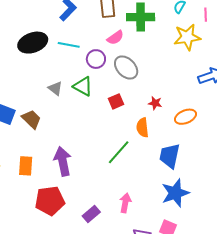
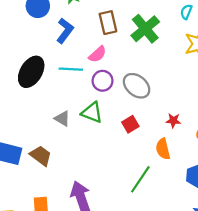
green cross: (141, 17) -> (145, 29), turned -32
pink semicircle: (115, 38) -> (97, 54), moved
black ellipse: (33, 43) -> (31, 72), turned -32

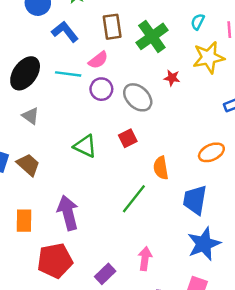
blue L-shape: (65, 31) -> (65, 32), turned -80
green triangle: (92, 112) -> (85, 146), moved
gray triangle: (62, 119) -> (31, 116), moved
red star: (173, 121) -> (172, 78), moved

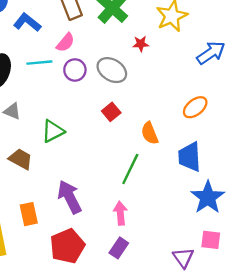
green triangle: (85, 146) -> (53, 131), moved, turned -40
pink arrow: (145, 259) -> (120, 213), moved

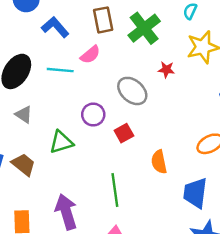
purple circle: (75, 70) -> (93, 115), moved
green line: (130, 169) -> (115, 190), moved, turned -44

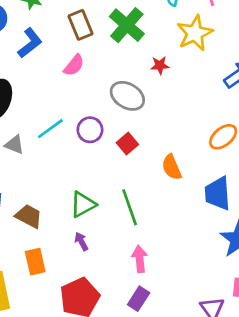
blue L-shape: (55, 27) -> (30, 43), turned 104
cyan line: (60, 70) -> (50, 129), moved, turned -30
green triangle: (61, 142) -> (83, 204), moved
brown trapezoid: (24, 165) -> (29, 216), moved
purple arrow: (66, 212) -> (81, 241), size x0.5

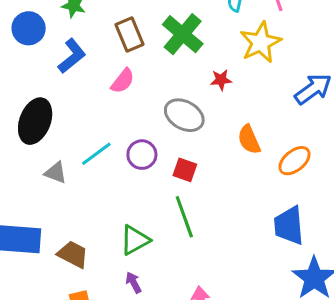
red square: (127, 144) -> (185, 170), turned -30
orange semicircle: (172, 167) -> (249, 140), moved
green line: (130, 207) -> (184, 217), moved

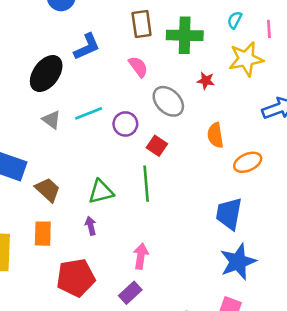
green cross: (183, 34) -> (185, 35), turned 36
blue L-shape: (72, 56) -> (87, 47), moved
pink semicircle: (123, 81) -> (138, 67), moved, turned -90

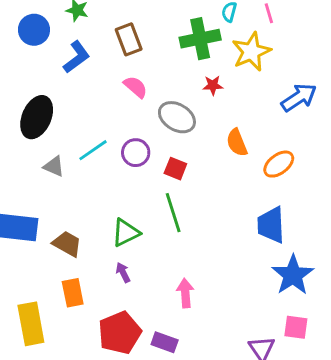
green cross: (185, 35) -> (200, 39), moved
blue L-shape: (87, 47) -> (77, 57), moved
purple rectangle: (130, 293) -> (165, 342), moved, turned 75

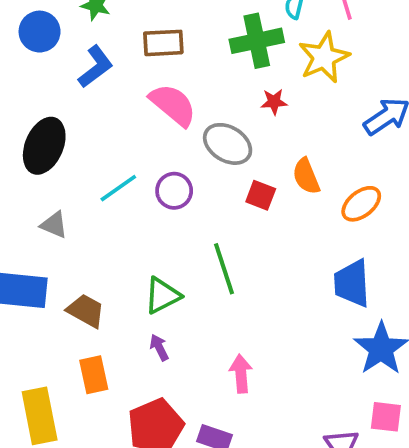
brown rectangle: (129, 39) -> (163, 43), turned -72
pink semicircle: (135, 87) -> (173, 105), size x1.5
gray triangle: (54, 166) -> (54, 225), moved
red square: (175, 169) -> (261, 195), moved

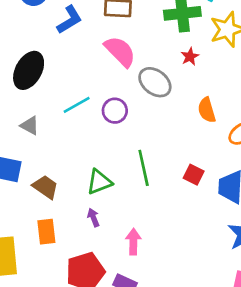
red star: (274, 102) -> (190, 57), turned -30
red square: (261, 195) -> (194, 175), moved
pink arrow: (241, 374) -> (133, 242), moved

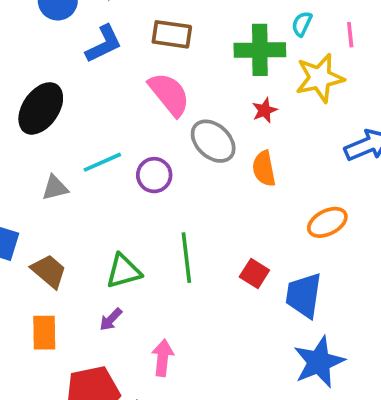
orange semicircle: (207, 110) -> (264, 169), moved
gray triangle: (30, 126) -> (55, 188), moved, turned -48
purple arrow: (93, 217) -> (111, 319), turned -120

